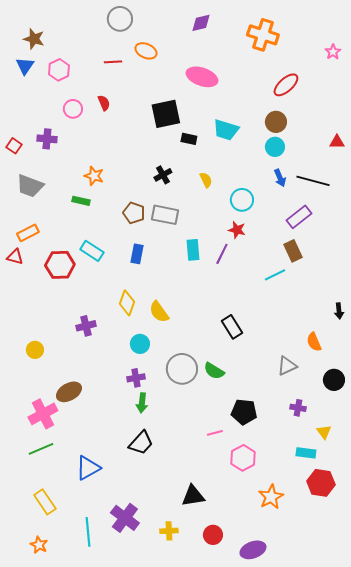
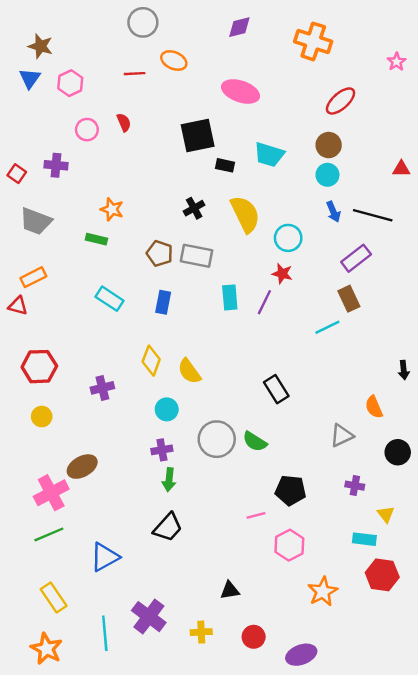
yellow semicircle: (206, 180) -> (245, 214), size x2.0
red hexagon: (60, 265) -> (39, 367), moved
black triangle: (193, 496) -> (230, 590), size x0.7
orange star: (39, 545) -> (46, 649), size x1.5

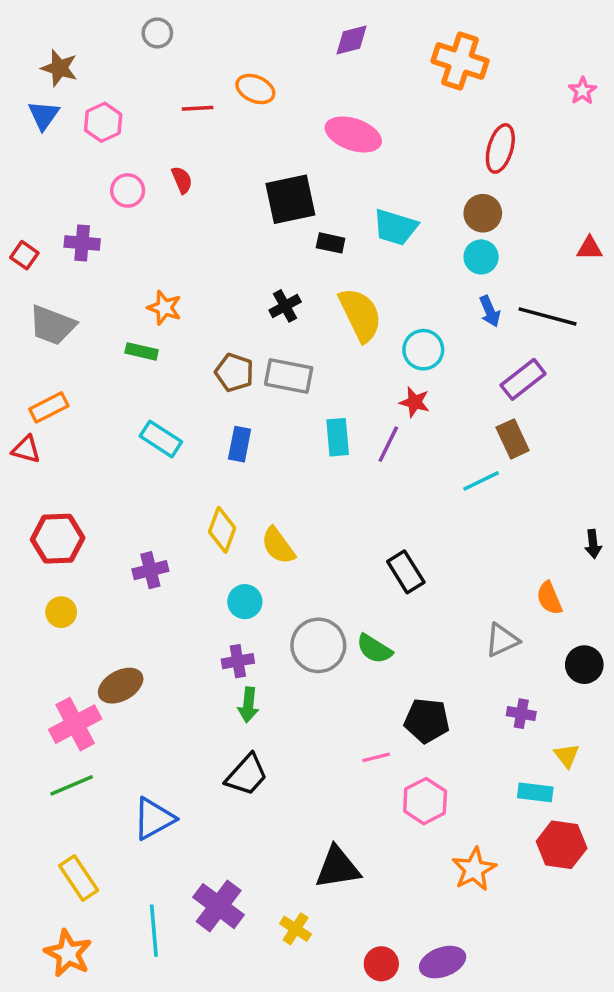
gray circle: (143, 22) -> (157, 33), moved, size x0.7
red ellipse: (341, 101) -> (500, 148), turned -32
black triangle: (230, 590) -> (338, 868), size x1.6
yellow cross: (201, 632) -> (296, 929), turned 36
red circle: (254, 637) -> (381, 964), moved

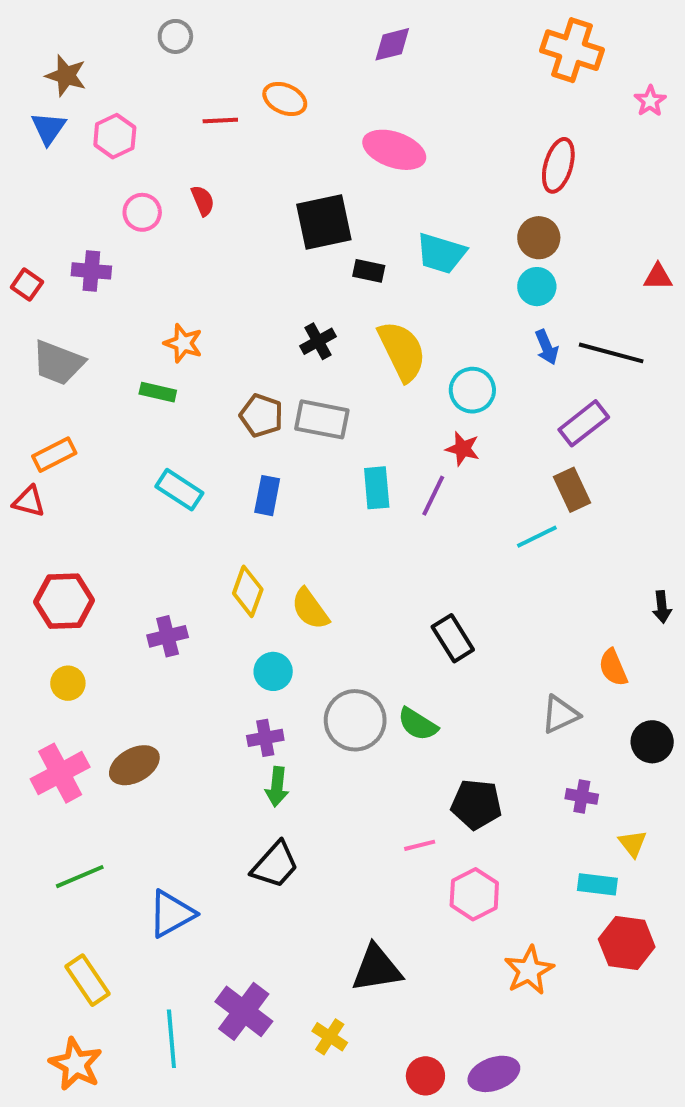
orange cross: (460, 61) -> (572, 50), moved
pink cross: (75, 724) -> (60, 773), moved

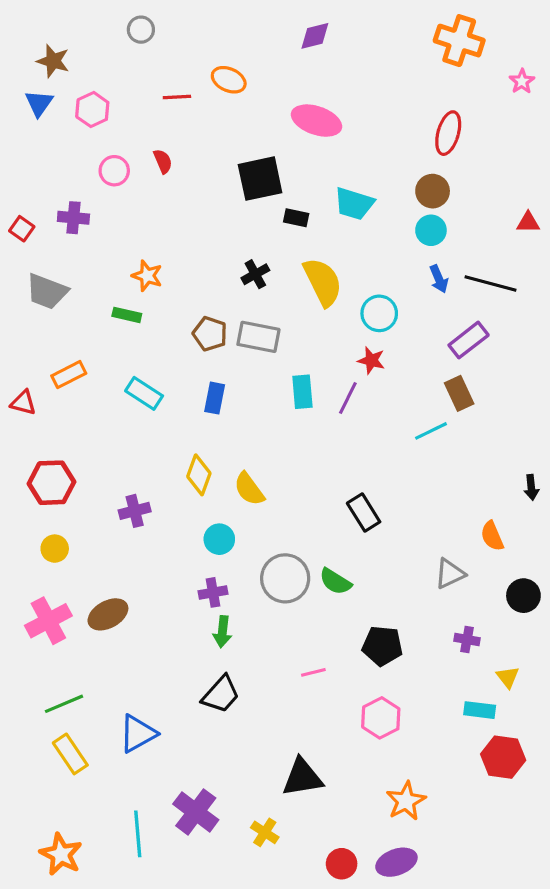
orange rectangle: (54, 455) -> (69, 375), moved
pink line: (420, 845) -> (313, 672), moved
orange star: (529, 970) -> (406, 801), moved
yellow rectangle: (87, 980) -> (70, 754), moved

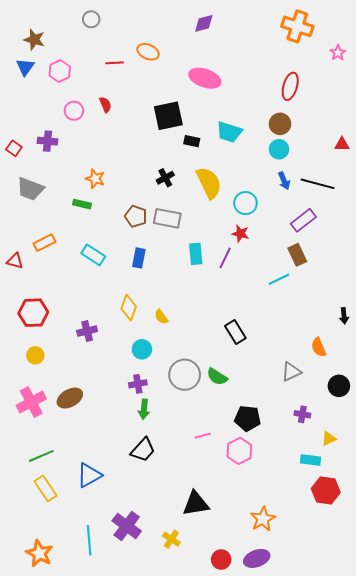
yellow semicircle: (249, 489) -> (161, 317), size x0.7
yellow triangle: (508, 677) -> (329, 439), turned 42
pink hexagon: (381, 718) -> (239, 451), moved

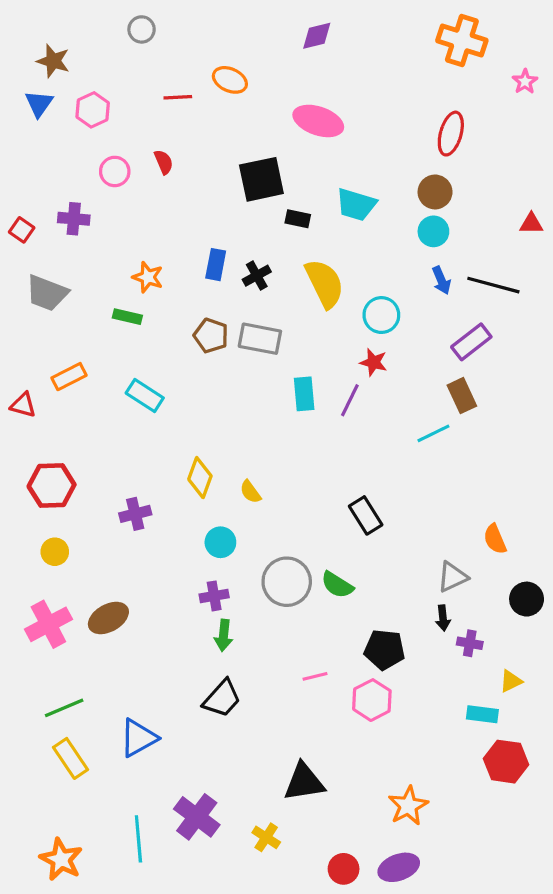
blue rectangle: (139, 258) -> (216, 265), moved
black arrow: (344, 316) -> (443, 618), moved

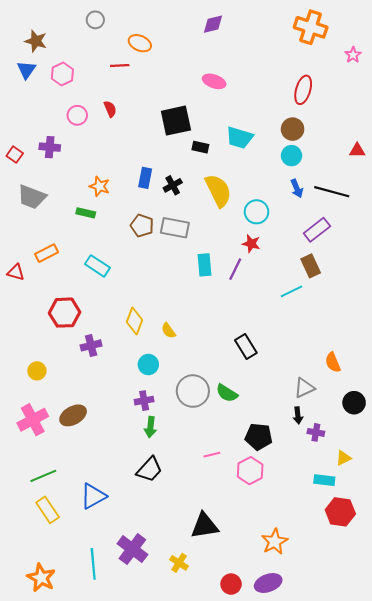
orange ellipse: (230, 80) -> (140, 43), moved
pink ellipse: (318, 121) -> (214, 81), size x0.7
red hexagon: (52, 485) -> (65, 313), moved

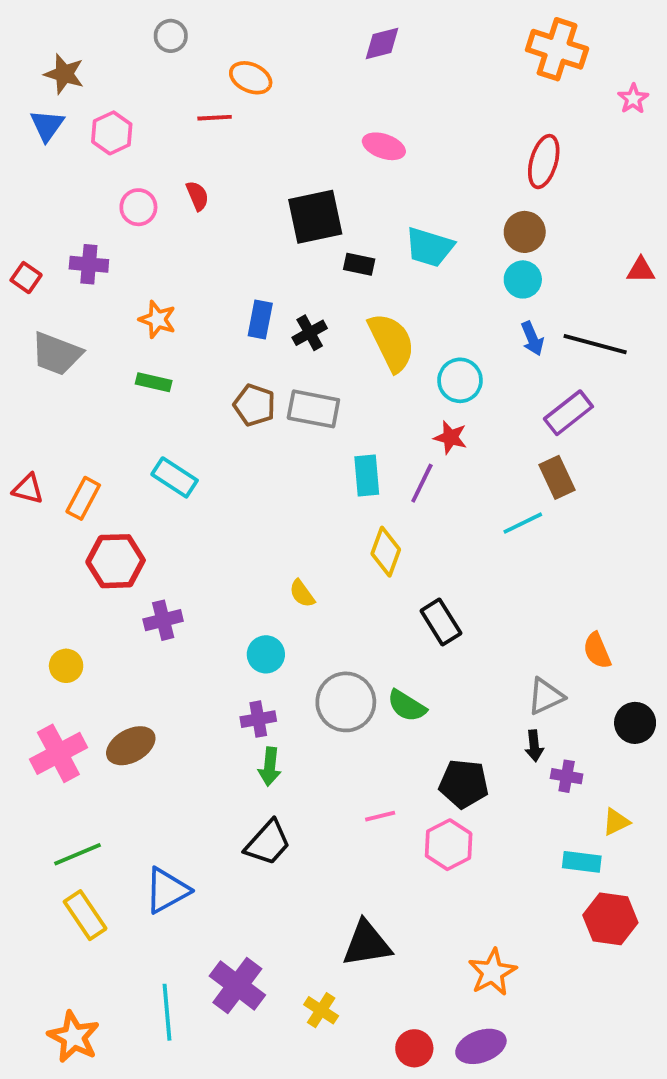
orange star: (100, 186) -> (157, 319), moved
orange rectangle: (47, 253) -> (83, 498), moved, turned -35
yellow diamond: (135, 321) -> (386, 552), moved

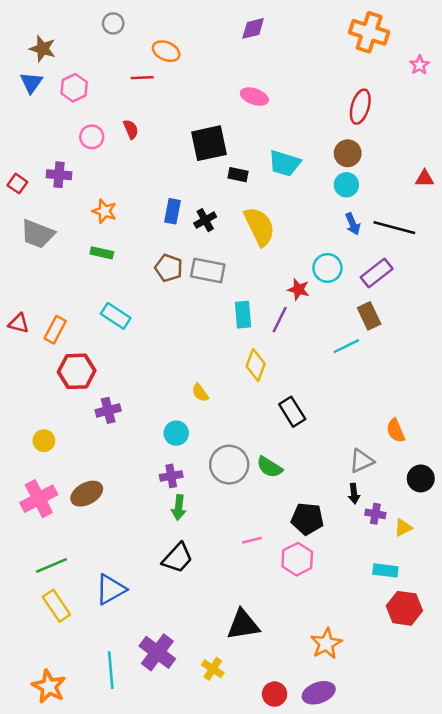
cyan circle: (460, 380) -> (327, 268), moved
yellow triangle: (616, 822) -> (403, 528), moved

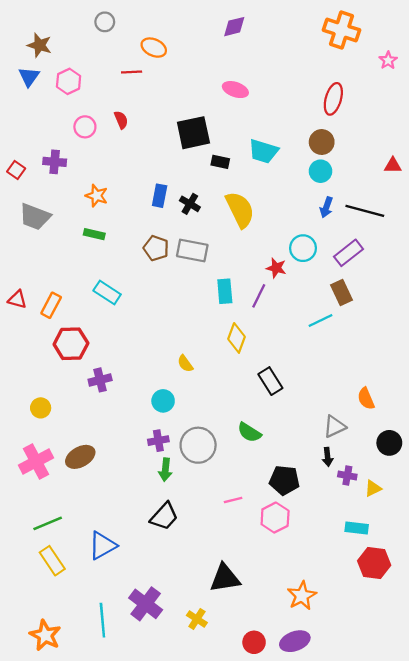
black cross: (205, 220) -> (190, 204), turned -30
blue arrow: (353, 224) -> (326, 207), turned 42
gray circle: (229, 465) -> (198, 445), moved

